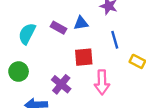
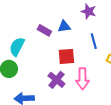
cyan semicircle: (27, 34) -> (17, 47), moved
purple cross: (61, 84) -> (56, 80), moved

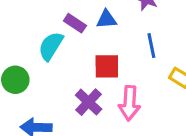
cyan semicircle: (17, 47) -> (51, 46), moved

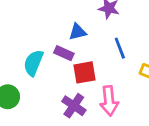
purple rectangle: (75, 23) -> (64, 53), moved

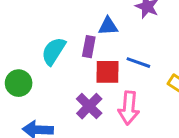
blue line: (120, 48) -> (138, 63), moved, turned -60
purple rectangle: (64, 53) -> (89, 47), turned 66

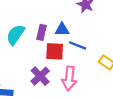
blue triangle: (108, 26) -> (62, 29), moved

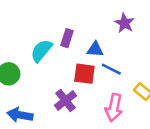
purple rectangle: (41, 32) -> (67, 38), moved
pink arrow: (69, 78) -> (114, 107), moved

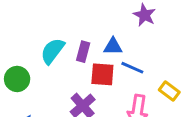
purple rectangle: (67, 38) -> (83, 52), moved

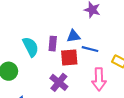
cyan semicircle: (53, 51) -> (31, 47), turned 126

